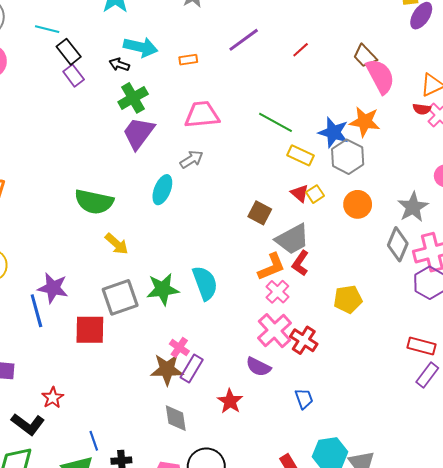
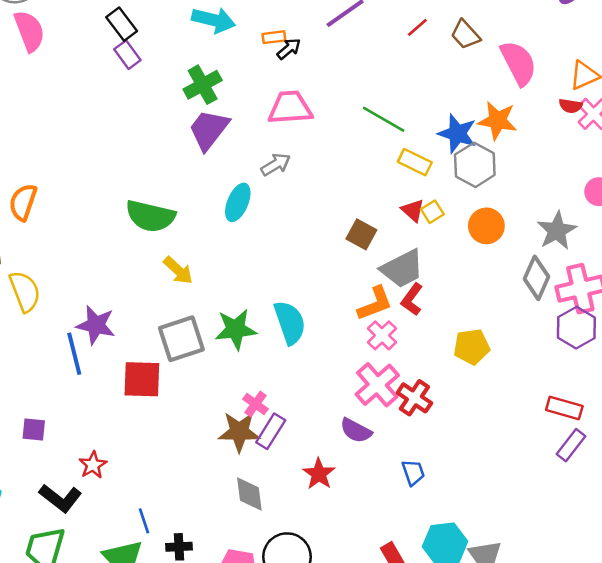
brown trapezoid: (365, 56) -> (465, 35), moved
black arrow: (119, 64) -> (289, 49), moved, turned 120

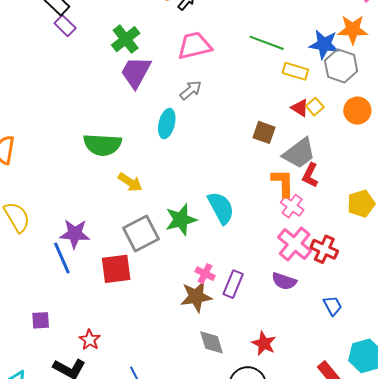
orange L-shape: (375, 303) -> (283, 183), turned -60
purple rectangle: (271, 431) -> (233, 284), moved
red star: (319, 474) -> (264, 343), moved

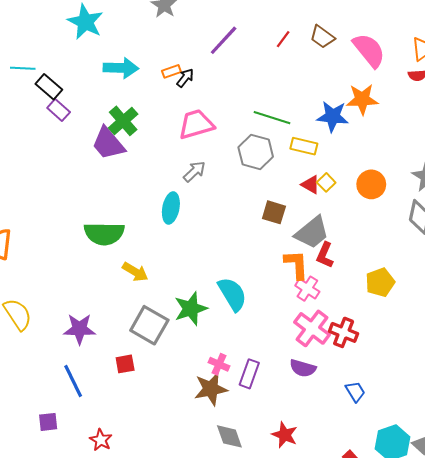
gray hexagon: (341, 66) -> (256, 152), moved
purple trapezoid: (136, 72) -> (108, 143), moved, turned -66
gray square: (141, 233) -> (149, 325), turned -30
blue line: (62, 258) -> (73, 381), moved
red square: (116, 269) -> (125, 364), size x0.6

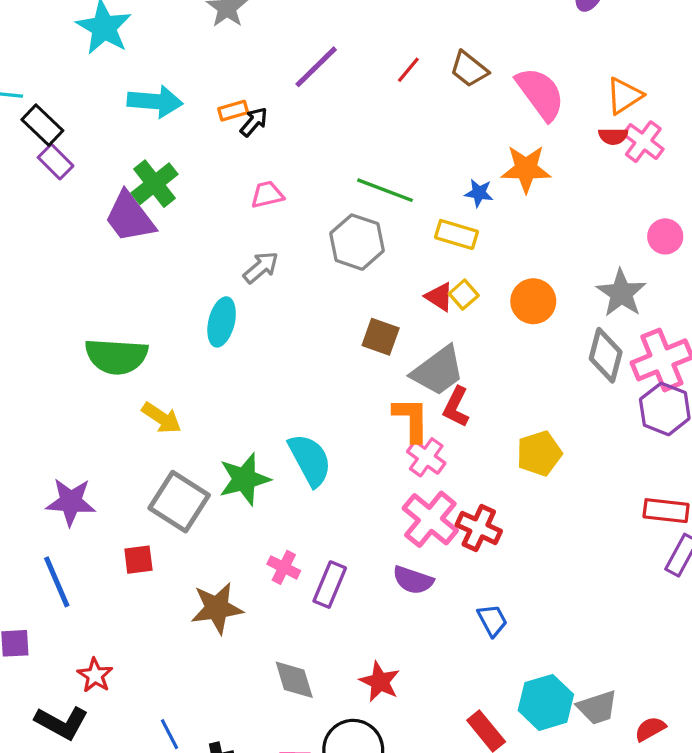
blue star: (333, 116) -> (479, 193), size x0.6
pink trapezoid: (196, 124) -> (267, 195), size x0.6
yellow rectangle: (304, 146) -> (456, 234), moved
brown star: (211, 389) -> (217, 608), moved

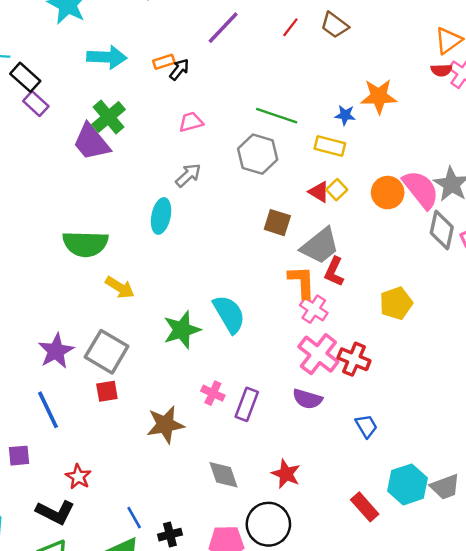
pink semicircle: (540, 94) -> (421, 189), moved
purple star: (71, 502) -> (56, 351), turned -30
gray square: (179, 502) -> (107, 352), moved

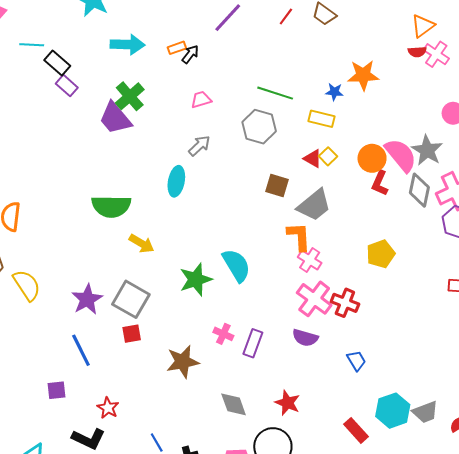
red L-shape: (334, 272) -> (380, 183), moved

